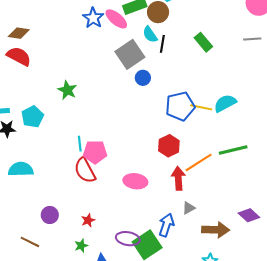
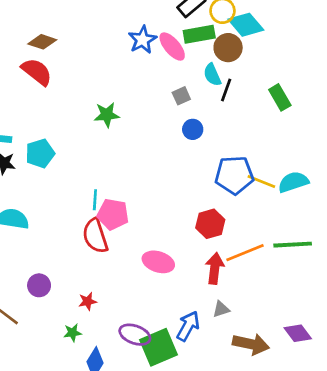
gray square: (130, 54) -> (181, 96), size x0.5
green star: (67, 90) -> (107, 115), moved, turned 30

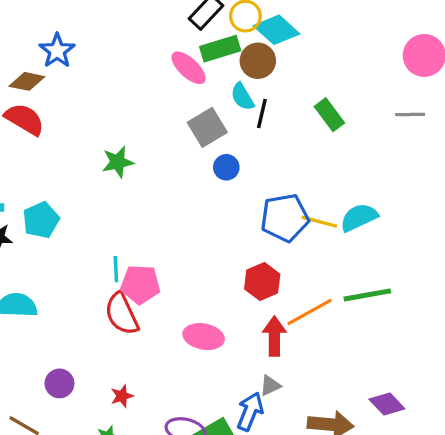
blue star: (142, 40) -> (57, 51), moved
gray square: (181, 96) -> (207, 127), size x1.6
gray triangle: (221, 309) -> (270, 385), moved

